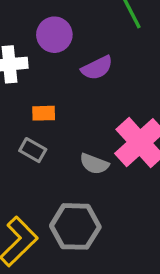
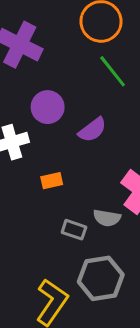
gray rectangle: (33, 150) -> (74, 230), moved

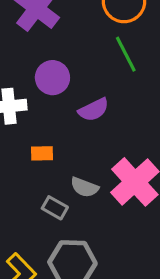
gray semicircle: (107, 218) -> (85, 187), moved

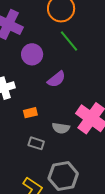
purple circle: (52, 78) -> (32, 54), moved
gray rectangle: (55, 208) -> (36, 143), moved

